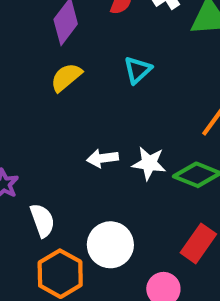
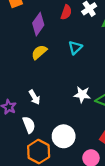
white arrow: (102, 158) -> (34, 97), moved, turned -112

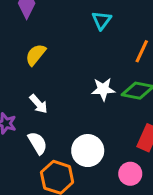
cyan triangle: (75, 48) -> (102, 20), moved
yellow semicircle: (39, 52) -> (36, 55), moved

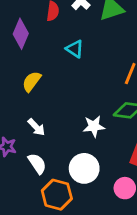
cyan triangle: (102, 20) -> (75, 49), moved, turned -30
white star: (103, 89) -> (94, 126), moved

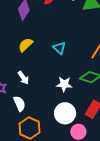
cyan triangle: (75, 49) -> (59, 48), moved
white circle: (84, 168) -> (65, 113), moved

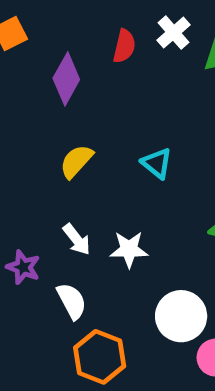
white star: (64, 84) -> (129, 249), moved

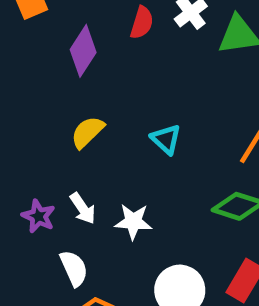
purple star: (23, 267) -> (38, 216), moved

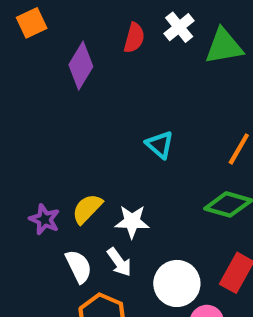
yellow semicircle: (87, 132) -> (87, 209), moved
white arrow: (83, 208) -> (119, 262), moved

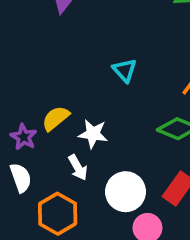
purple star: (44, 219) -> (24, 137), moved
white semicircle: (79, 266) -> (21, 178), moved

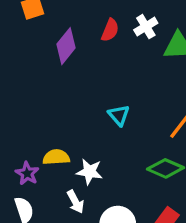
yellow semicircle: (56, 118) -> (56, 157), turned 35

